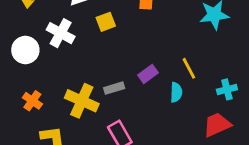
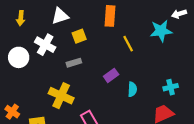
yellow line: (189, 68) -> (128, 44), moved
gray rectangle: (114, 88) -> (74, 63), moved
orange cross: (32, 101) -> (12, 112), moved

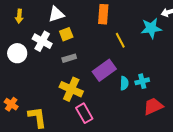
yellow square: (79, 36) -> (66, 34), moved
purple rectangle: (111, 75) -> (104, 70), size x1.6
cyan cross: (171, 87) -> (142, 81), moved
yellow cross: (61, 96) -> (71, 89), moved

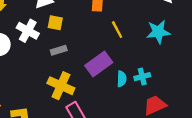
cyan star: (151, 28) -> (158, 32), moved
yellow square: (66, 34) -> (55, 23), turned 32

